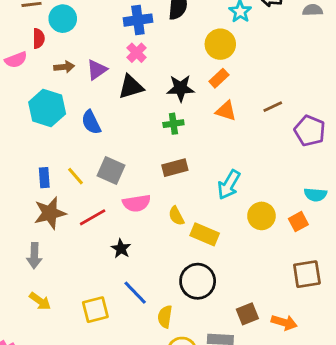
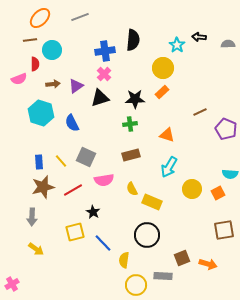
orange triangle: (226, 111) -> (167, 135), moved
yellow square: (95, 310) -> (75, 232), moved

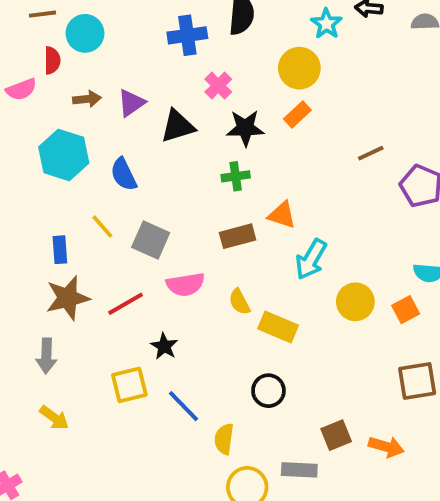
pink cross: (104, 74) -> (218, 86), moved
orange triangle: (167, 135) -> (282, 215), moved
yellow line: (61, 161) -> (102, 226), moved
black circle: (147, 235) -> (268, 391), size x0.7

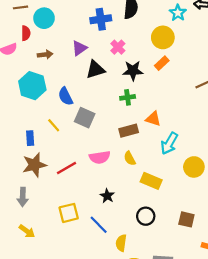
purple triangle: (131, 103) -> (79, 48), moved
gray square: (151, 240) -> (85, 118), moved
yellow semicircle: (239, 302) -> (130, 158), moved
black star: (164, 346) -> (107, 196), moved
brown square: (336, 435) -> (186, 219), moved, turned 35

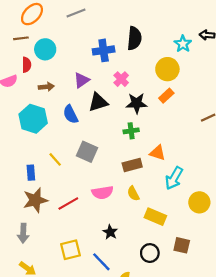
blue semicircle: (65, 96) -> (71, 114), moved
brown square: (186, 219) -> (182, 245), moved

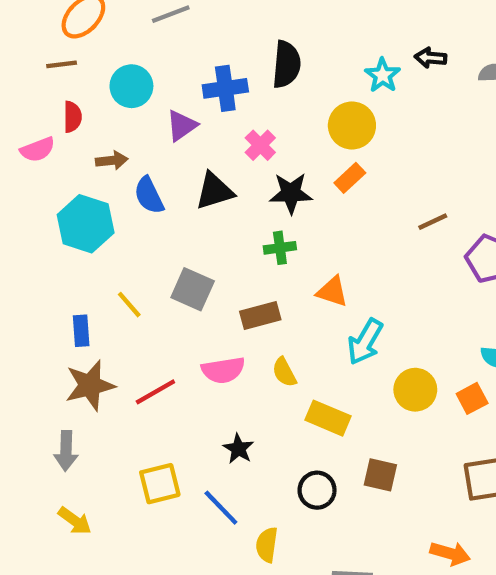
cyan circle: (45, 49) -> (131, 86), moved
purple triangle: (82, 80) -> (182, 126), moved
blue semicircle: (71, 114) -> (149, 195), moved
brown rectangle: (132, 165) -> (260, 315), moved

